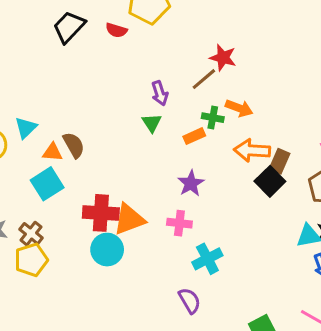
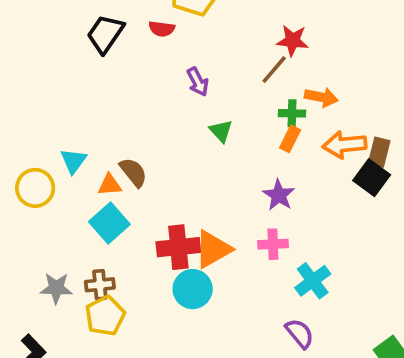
purple arrow: (160, 93) -> (198, 82), moved
orange rectangle: (194, 136) -> (290, 139), moved, turned -30
brown cross: (31, 234) -> (100, 285), turned -35

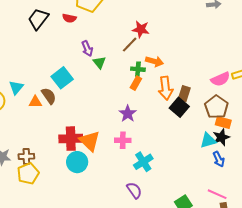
green triangle: (221, 131) -> (99, 62), moved
orange arrow: (345, 145) -> (166, 88), turned -95
cyan square: (109, 223) -> (62, 78), moved
orange triangle: (213, 249) -> (90, 141), turned -50

